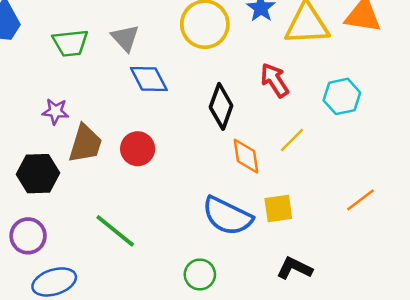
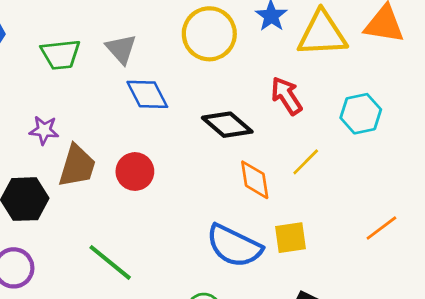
black diamond: (221, 106) -> (227, 125), turned -69

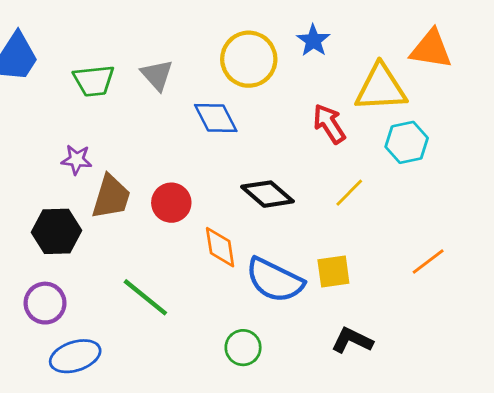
yellow triangle: (322, 34) -> (381, 88), moved
blue diamond: (147, 94) -> (216, 118), moved
black diamond: (227, 125) -> (267, 194), moved
orange diamond: (255, 180) -> (220, 247), moved

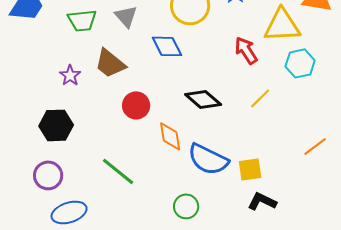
purple star: (77, 160) -> (70, 75), turned 30
brown trapezoid: (111, 197) -> (110, 63), moved, turned 112
yellow square: (333, 272) -> (250, 169), moved

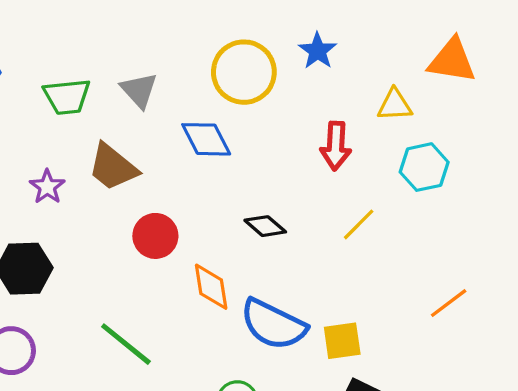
yellow triangle: (282, 25) -> (395, 105), size x0.6
red arrow: (246, 50) -> (336, 146), turned -144
black diamond: (203, 99) -> (265, 226), size x0.7

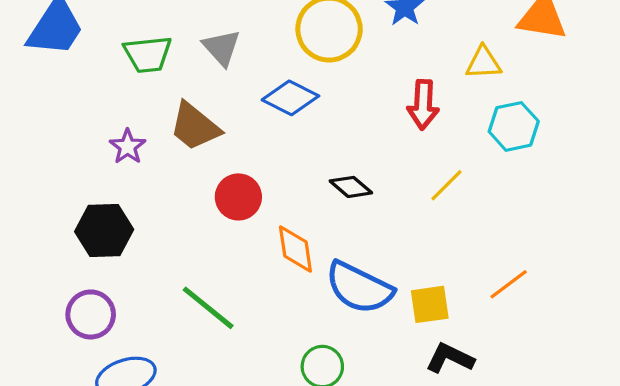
blue diamond: (206, 139) -> (290, 98), turned -36
orange line: (449, 303) -> (509, 284), moved

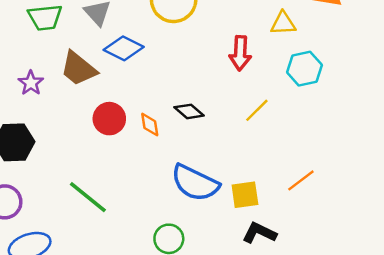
blue diamond: (290, 98) -> (124, 48), moved
orange diamond: (295, 249) -> (150, 125), moved, size x0.7

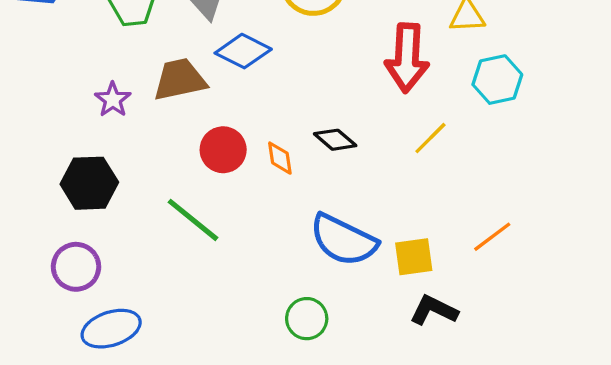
red arrow: (240, 53) -> (407, 58), size x1.4
brown trapezoid: (78, 69) -> (180, 80), turned 129
green line: (88, 197) -> (193, 220), moved

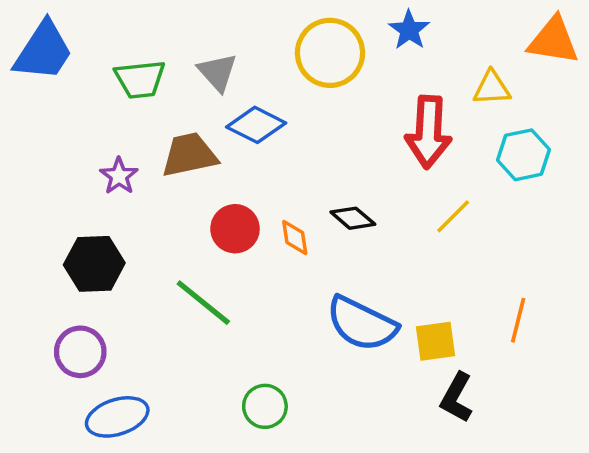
orange line: (492, 237) -> (518, 320), turned -39
black L-shape: (434, 310) -> (457, 398), turned -87
green circle: (307, 319) -> (265, 406), moved

